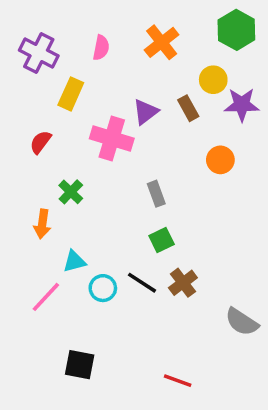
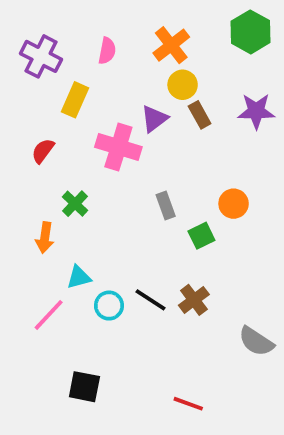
yellow circle: (213, 80) -> (183, 85), moved
orange circle: (220, 160) -> (234, 204), moved
green square: (162, 240) -> (201, 236), moved

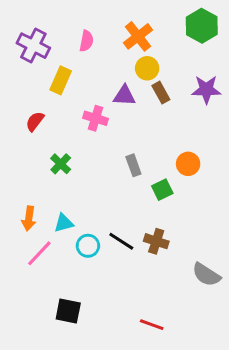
purple triangle: (154, 119) -> (124, 96), turned 40
pink cross: (118, 147) -> (96, 118), size x0.7
orange arrow: (45, 238) -> (29, 218), moved
brown cross: (194, 300) -> (156, 241), turned -35

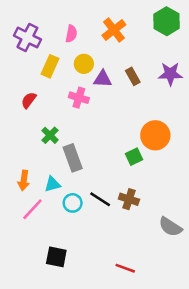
yellow circle: (147, 68) -> (84, 64), moved
orange circle: (188, 164) -> (155, 135), size x1.5
gray rectangle: (133, 165) -> (73, 158), moved, size x1.5

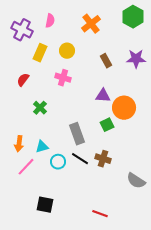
pink semicircle: (71, 34) -> (50, 21), moved
purple triangle: (103, 79) -> (103, 96), moved
gray rectangle: (73, 158) -> (77, 134), moved

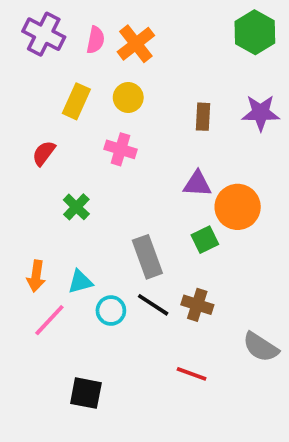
orange cross: (91, 24) -> (136, 44), moved
purple cross: (22, 30) -> (44, 34), moved
brown rectangle: (106, 61) -> (203, 117), turned 32
red line: (100, 214) -> (192, 374), moved

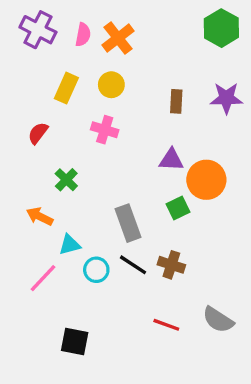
orange arrow: (36, 276) -> (40, 216), moved, turned 108
gray semicircle: (261, 347) -> (218, 320), moved

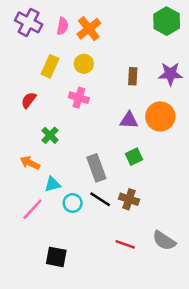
orange circle: (206, 180) -> (160, 116), moved

